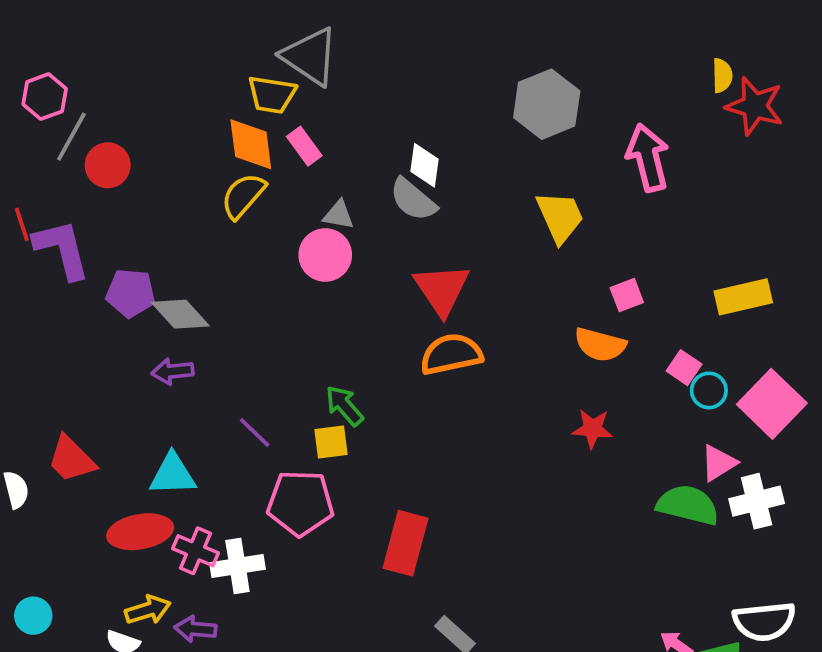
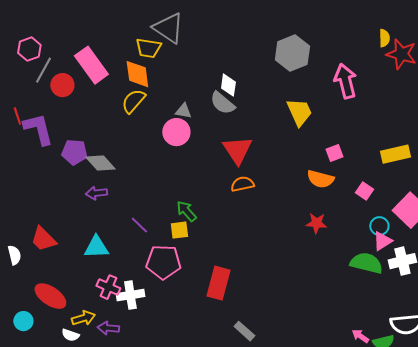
pink rectangle: (304, 146) -> (91, 65), moved, size x1.8
orange semicircle: (451, 354) -> (242, 184), size x0.7
cyan circle: (709, 390) -> (379, 226), moved
red ellipse: (140, 532) -> (50, 296), moved, turned 44

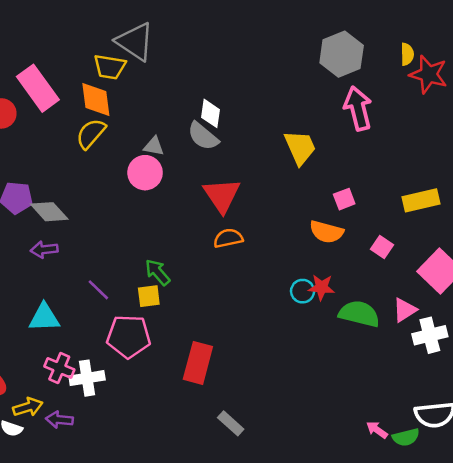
gray hexagon: (292, 53) -> (342, 54), moved
cyan circle: (379, 226) -> (303, 291), moved
green semicircle: (366, 263) -> (359, 314), moved

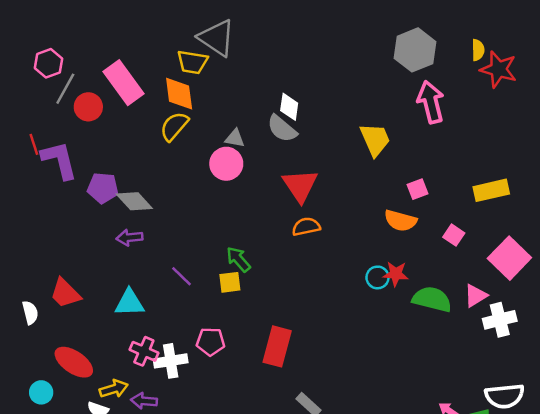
pink pentagon: (129, 336) -> (211, 342), moved, size x0.7

